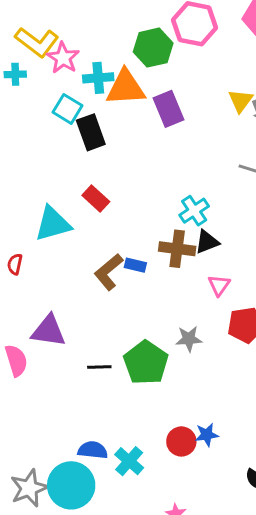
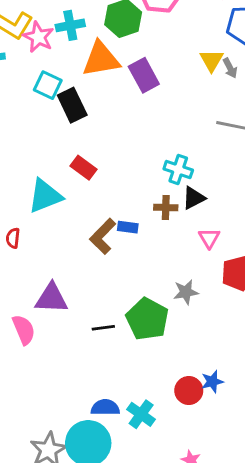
cyan cross: (98, 78) -> (70, 25), moved
cyan cross: (194, 211) -> (178, 169), turned -32
brown cross: (177, 249) -> (166, 207), size x0.7

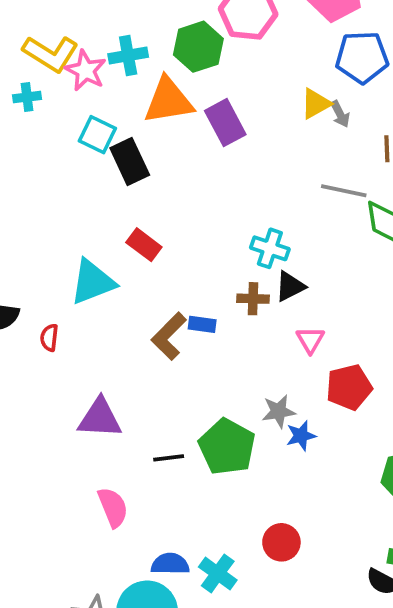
yellow triangle: (212, 60) -> (316, 104), turned 30
pink semicircle: (24, 330) -> (113, 507), moved
blue star: (212, 382) -> (301, 436), moved

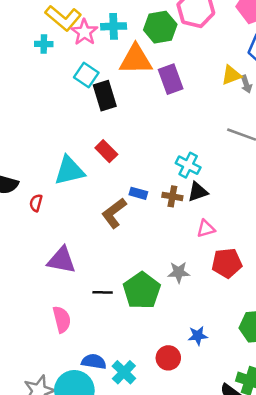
blue rectangle: (202, 324) -> (138, 193), moved
pink triangle: (310, 340) -> (206, 229), turned 36
blue star: (301, 436) -> (198, 336), moved

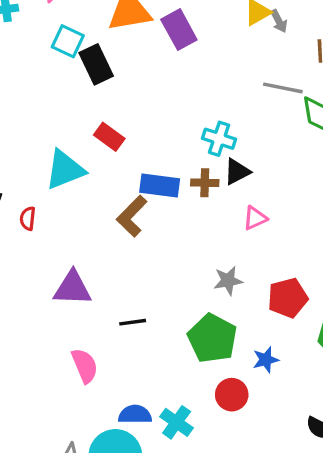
blue rectangle: (138, 193) -> (160, 185), size x1.6
red pentagon: (227, 263) -> (288, 298), moved
green pentagon: (142, 291) -> (212, 338), moved

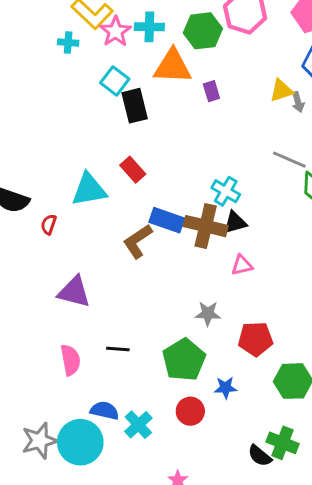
purple rectangle: (179, 30) -> (211, 91), size x0.6
brown cross: (205, 183) -> (206, 226), size x1.8
black line: (133, 322) -> (118, 349), moved

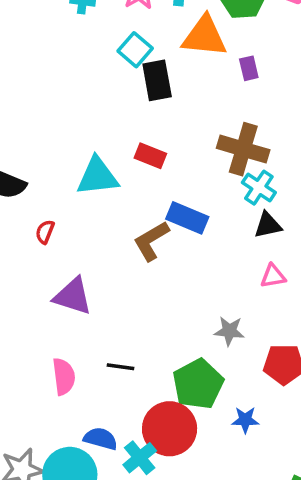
red rectangle: (133, 170) -> (150, 156), turned -30
red semicircle: (49, 224) -> (45, 232), moved
brown cross: (206, 226) -> (243, 149), moved
red circle: (190, 411) -> (170, 429), moved, size x1.6

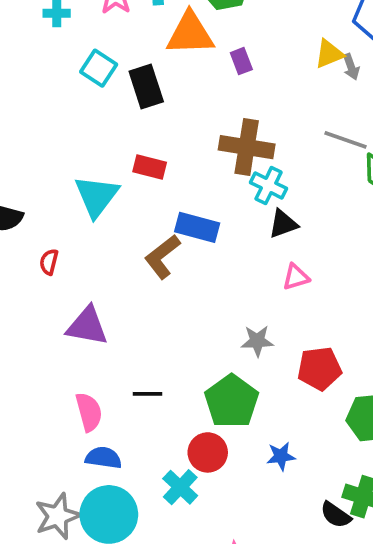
cyan square: (135, 50) -> (99, 68), moved
cyan triangle: (97, 176) -> (97, 196), turned -39
blue star: (245, 420) -> (281, 456), moved
red circle: (170, 429) -> (208, 452), size x0.7
blue semicircle: (101, 439) -> (103, 458), moved

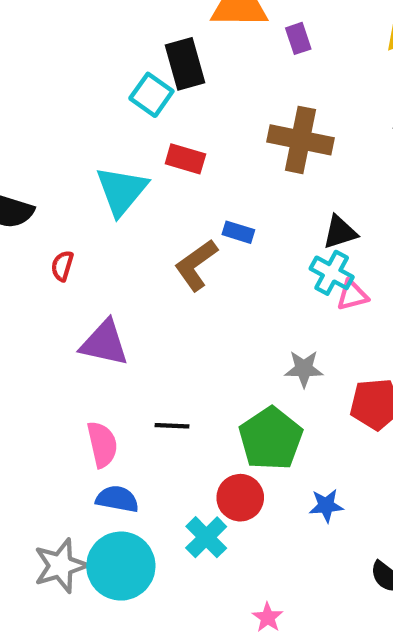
cyan square: (99, 68) -> (151, 95), moved
cyan cross: (269, 185) -> (332, 273), moved
blue rectangle: (197, 227) -> (238, 232), size x0.6

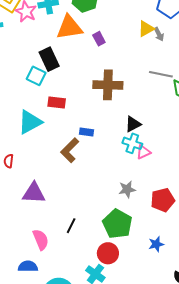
cyan triangle: (122, 191) -> (30, 122), turned 32
black line: (172, 426) -> (71, 226), turned -56
blue semicircle: (117, 499) -> (28, 266), moved
blue star: (326, 506) -> (156, 244), moved

